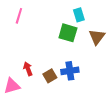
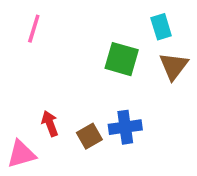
cyan rectangle: (79, 15) -> (161, 27), moved

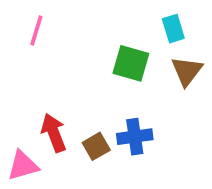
red arrow: (50, 124) -> (54, 133), size x1.4

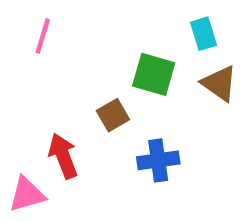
brown triangle: (187, 71) -> (219, 83), turned -32
brown square: (96, 146) -> (113, 115), moved

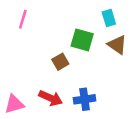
red arrow: (63, 156) -> (51, 98), moved, turned 135
blue cross: (158, 160) -> (85, 99), moved

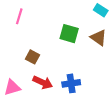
cyan rectangle: (109, 18) -> (101, 10), moved, turned -40
brown square: (60, 62) -> (33, 57), moved, turned -32

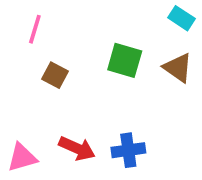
brown square: (33, 57) -> (55, 75), moved

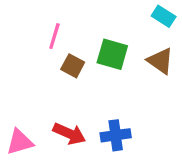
pink line: (35, 29) -> (54, 36), moved
brown square: (55, 75) -> (73, 66), moved

